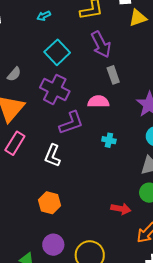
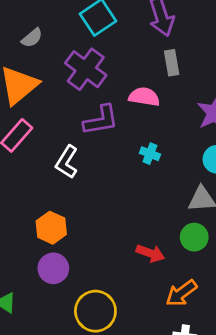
purple circle: (53, 245) -> (53, 268), moved

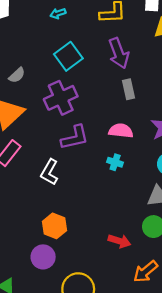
purple cross: (86, 69) -> (61, 98), turned 32
pink semicircle: (144, 97) -> (121, 131), moved
orange hexagon: (51, 228) -> (54, 226), moved

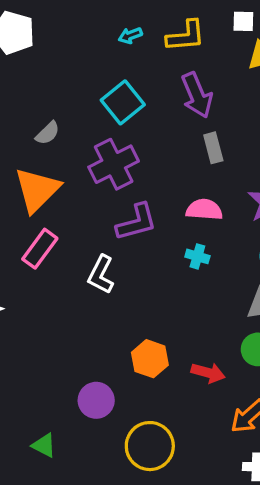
cyan arrow: (58, 13) -> (130, 35), moved
orange hexagon: (54, 226) -> (150, 359), moved

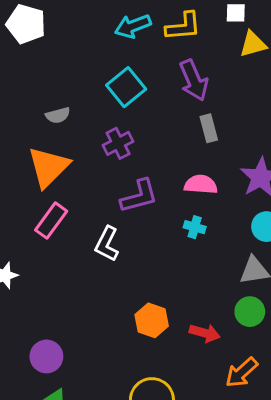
cyan arrow: (130, 35) -> (133, 26), size x1.6
gray semicircle: (48, 133) -> (58, 115), turned 30
purple cross: (114, 164) -> (118, 143), size x0.7
purple circle: (96, 400) -> (46, 356), moved

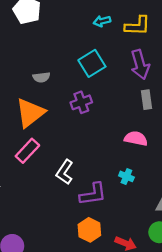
cyan arrow: (133, 26) -> (102, 21), size x0.7
purple L-shape: (139, 196) -> (93, 194), moved
cyan cross: (195, 227) -> (126, 176), moved

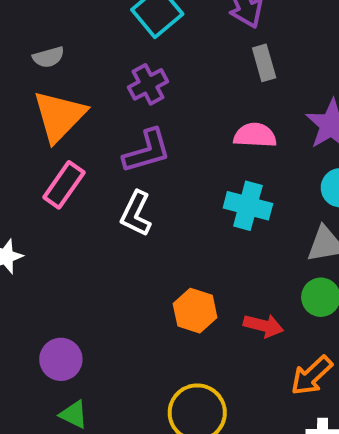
gray semicircle: (41, 77) -> (49, 57), moved
cyan cross: (126, 176) -> (248, 206), size x1.6
purple L-shape: (93, 194) -> (147, 151), moved

